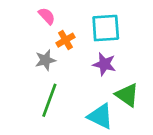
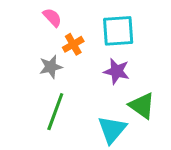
cyan triangle: (100, 116) -> (112, 130), turned 44

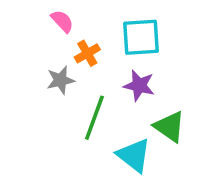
green line: (55, 112) -> (94, 118), moved
cyan triangle: (112, 130) -> (134, 155), turned -32

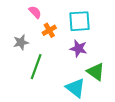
gray star: (60, 80) -> (21, 42), moved
green line: (94, 118) -> (36, 67), moved

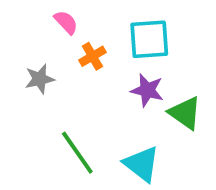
green line: (36, 67) -> (77, 153), moved, turned -55
green triangle: (96, 72) -> (185, 113), moved

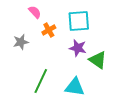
green line: (77, 153) -> (41, 81), turned 60
cyan triangle: (142, 164) -> (75, 87), turned -30

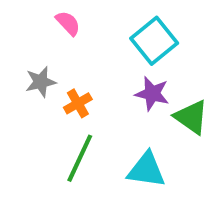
cyan square: (79, 21) -> (154, 41), turned -35
orange cross: (49, 30) -> (78, 103), moved

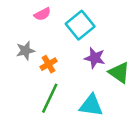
pink semicircle: (68, 23) -> (42, 14), turned 105
cyan square: (154, 41) -> (80, 25), moved

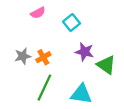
cyan square: (80, 25) -> (72, 23), size x0.7
gray star: (25, 51) -> (23, 56), moved

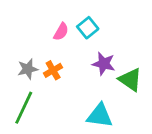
pink semicircle: (38, 13) -> (61, 32), moved, turned -32
green line: (44, 88) -> (24, 108), moved

